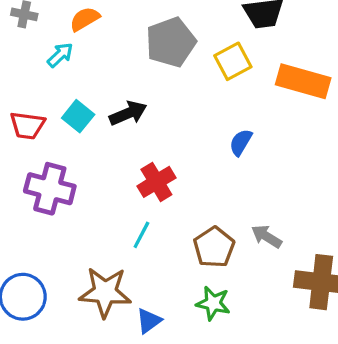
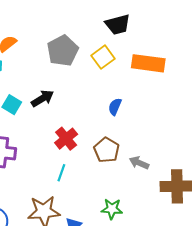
brown pentagon: (214, 247) -> (107, 150), moved

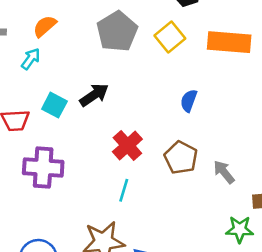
gray arrow: (139, 163) -> (224, 172), turned 30
green star: (112, 209) -> (240, 229), moved

